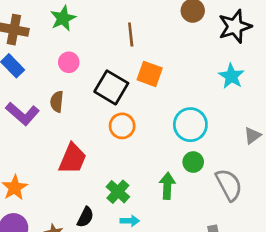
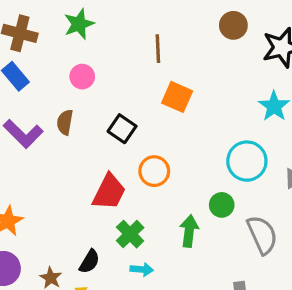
black square: (111, 87) -> (122, 129), moved, size x0.7
cyan circle: (190, 125) -> (247, 161), moved
orange circle: (122, 126) -> (154, 171), moved
red trapezoid: (72, 159) -> (109, 192), moved

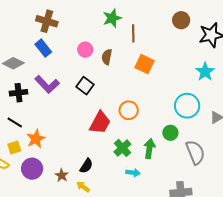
green star: (79, 24) -> (112, 18), moved
brown semicircle: (65, 122) -> (107, 57), moved
black square: (122, 129) -> (85, 86), moved
green cross: (130, 234) -> (122, 148), moved
cyan arrow: (142, 269) -> (133, 173), moved

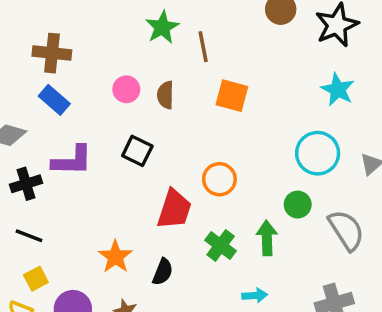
purple L-shape: (47, 84) -> (72, 161), turned -35
orange star: (36, 139) -> (115, 257), moved
black semicircle: (86, 166) -> (163, 272), moved
cyan arrow: (133, 173) -> (255, 295), moved

